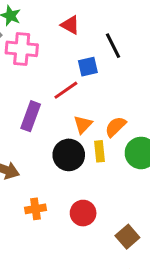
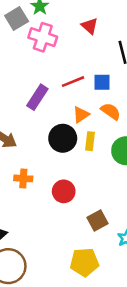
blue square: (88, 67) -> (102, 82), moved
orange semicircle: (116, 127) -> (111, 111), moved, turned 66

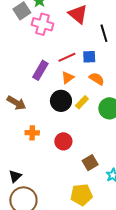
red triangle: (90, 26) -> (78, 14), size x1.5
orange triangle: (81, 115) -> (68, 77), moved
yellow rectangle: (90, 141) -> (82, 102), turned 40

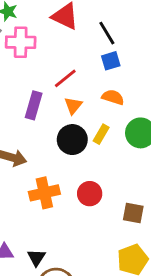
blue square: (89, 57) -> (111, 61), moved
orange cross: (32, 133) -> (44, 193), size x1.5
brown square: (90, 163) -> (133, 213), turned -35

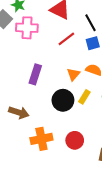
red line: (65, 78) -> (66, 39), moved
orange triangle: (73, 106) -> (73, 74), moved

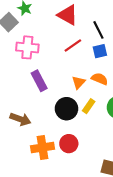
pink cross: (27, 28) -> (27, 47), moved
purple rectangle: (35, 74) -> (39, 81), turned -48
red circle: (75, 140) -> (69, 144), moved

